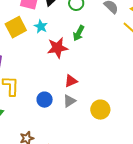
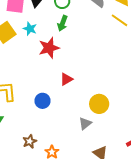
green arrow: (79, 33) -> (63, 23), moved
gray triangle: (69, 101) -> (85, 123), moved

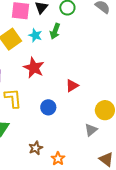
green arrow: (63, 23) -> (55, 31), moved
red star: (49, 48) -> (34, 68), moved, turned -30

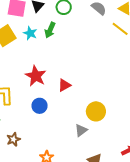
red star: (34, 68) -> (36, 76), moved
brown star: (36, 148) -> (13, 139), moved

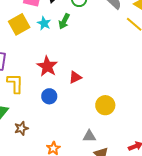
gray triangle: (81, 130) -> (89, 136), moved, turned 32

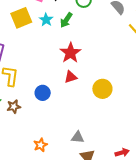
red star: (47, 66) -> (70, 53), moved
yellow circle: (105, 105) -> (102, 89), moved
brown star: (21, 128) -> (14, 107), moved

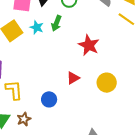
red star: (70, 53) -> (89, 45), moved

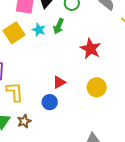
red triangle: (73, 78) -> (59, 82), moved
yellow circle: (107, 83) -> (97, 87), moved

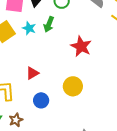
red triangle: (59, 82) -> (32, 73), moved
yellow circle: (97, 87) -> (73, 86), moved

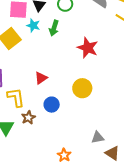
cyan star: (29, 28) -> (33, 25), moved
brown star: (16, 120) -> (28, 118), moved

